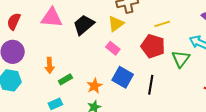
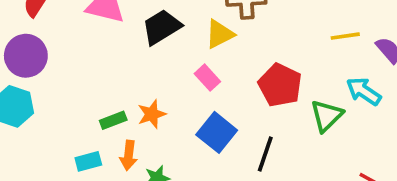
yellow line: (162, 24) -> (345, 36), moved
orange arrow: (50, 65) -> (129, 155), moved
orange star: (94, 86) -> (152, 114), moved

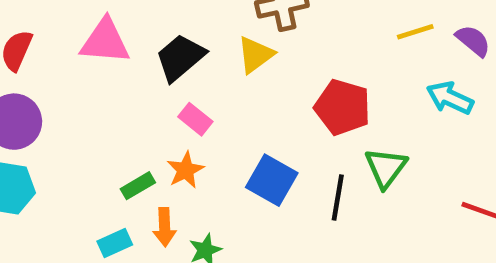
pink rectangle: (207, 78) -> (195, 119), moved
green triangle: (326, 116) -> (386, 168), moved

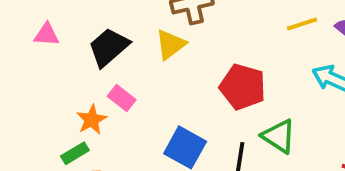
pink triangle: (105, 41) -> (47, 35), size x0.6
green triangle: (386, 168) -> (279, 136), turned -33
orange star: (185, 170) -> (92, 120), moved

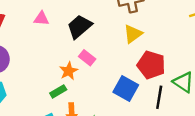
yellow triangle: (171, 44) -> (133, 34), moved
red pentagon: (243, 87) -> (151, 65), moved

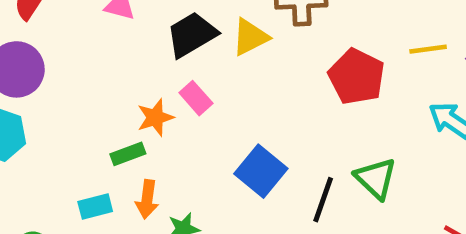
yellow triangle: (133, 34) -> (250, 37), moved
red pentagon: (151, 65) -> (356, 77), moved

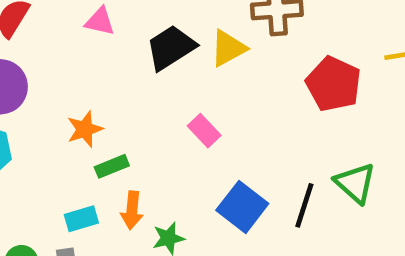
pink rectangle: (196, 98) -> (204, 131), moved
orange star: (155, 117) -> (85, 129), moved
blue square: (261, 171) -> (242, 207), moved

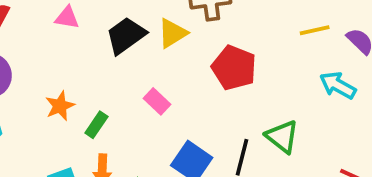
red pentagon: (333, 84) -> (234, 68), moved
green rectangle: (112, 166) -> (96, 125), moved, turned -30

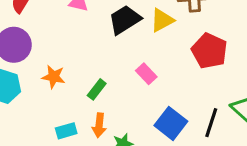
orange star: (60, 106) -> (54, 77), moved, turned 30

